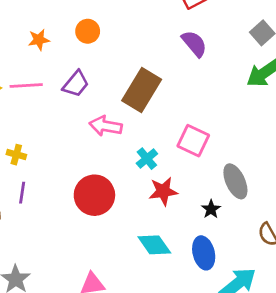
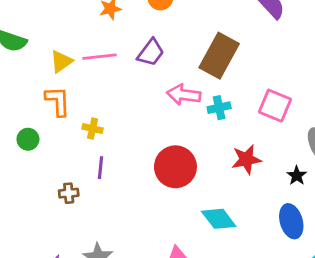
cyan cross: (147, 159) -> (219, 108), moved, turned 30
cyan diamond: (154, 245) -> (219, 219), moved

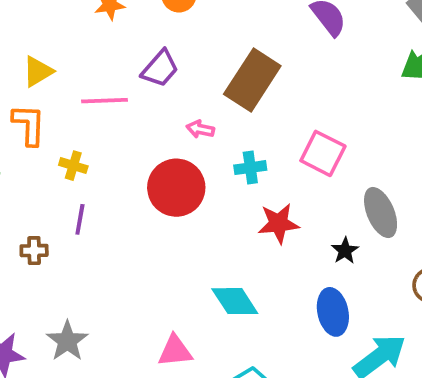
pink line: (99, 57) -> (105, 101), moved
pink arrow: (184, 95) -> (200, 129), size x0.6
cyan cross: (219, 108) -> (250, 168), moved
red circle: (175, 167) -> (176, 188), moved

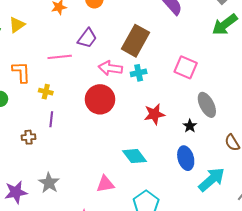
yellow triangle: (38, 71) -> (17, 25), moved
pink arrow: (200, 129) -> (110, 68), size x1.6
pink square: (323, 153) -> (186, 67), moved
cyan cross: (250, 168) -> (139, 73), moved

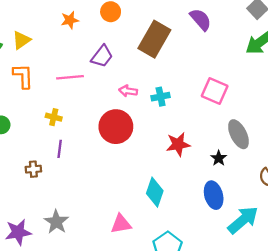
brown rectangle: (136, 41) -> (154, 39), moved
pink arrow: (110, 68) -> (128, 91), size x0.7
orange L-shape: (21, 72) -> (23, 76), moved
cyan diamond: (134, 156) -> (155, 192), turned 55

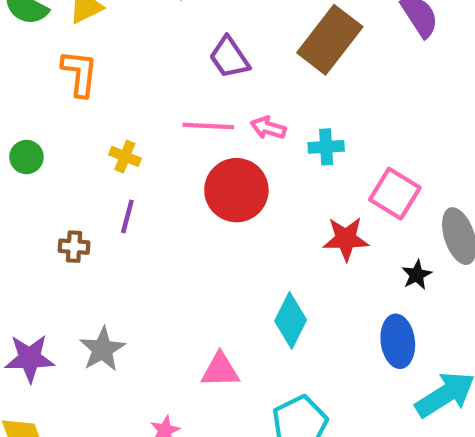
purple trapezoid: (102, 56) -> (229, 57), turned 100
pink line: (70, 77) -> (208, 126), moved
pink square: (215, 91) -> (395, 194), moved

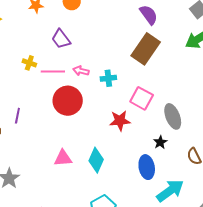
brown rectangle: (330, 40) -> (146, 49), moved
yellow cross: (125, 156) -> (29, 63), moved
black star: (417, 275) -> (160, 142), moved
pink triangle: (220, 370) -> (63, 158), moved

